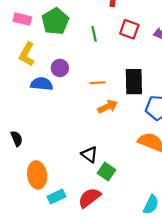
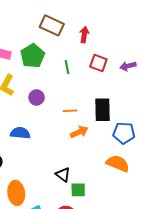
blue semicircle: (42, 84) -> (20, 133), moved
green square: (107, 172) -> (78, 190), turned -35

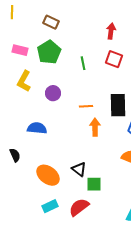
brown rectangle: (52, 25) -> (51, 22), moved, size x0.7
red arrow: (84, 35) -> (111, 31), moved
orange arrow: (79, 132) -> (95, 127), turned -66
orange ellipse: (16, 193) -> (48, 175), moved, turned -45

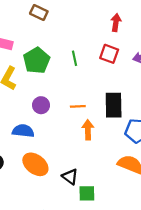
red arrow: (111, 31) -> (116, 23), moved
green pentagon: (49, 52) -> (37, 61), moved
purple circle: (53, 93) -> (41, 105), moved
orange ellipse: (48, 175) -> (35, 164), moved

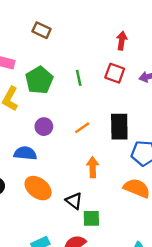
orange line: (78, 106) -> (82, 128), turned -32
orange arrow: (88, 130) -> (93, 167), moved

